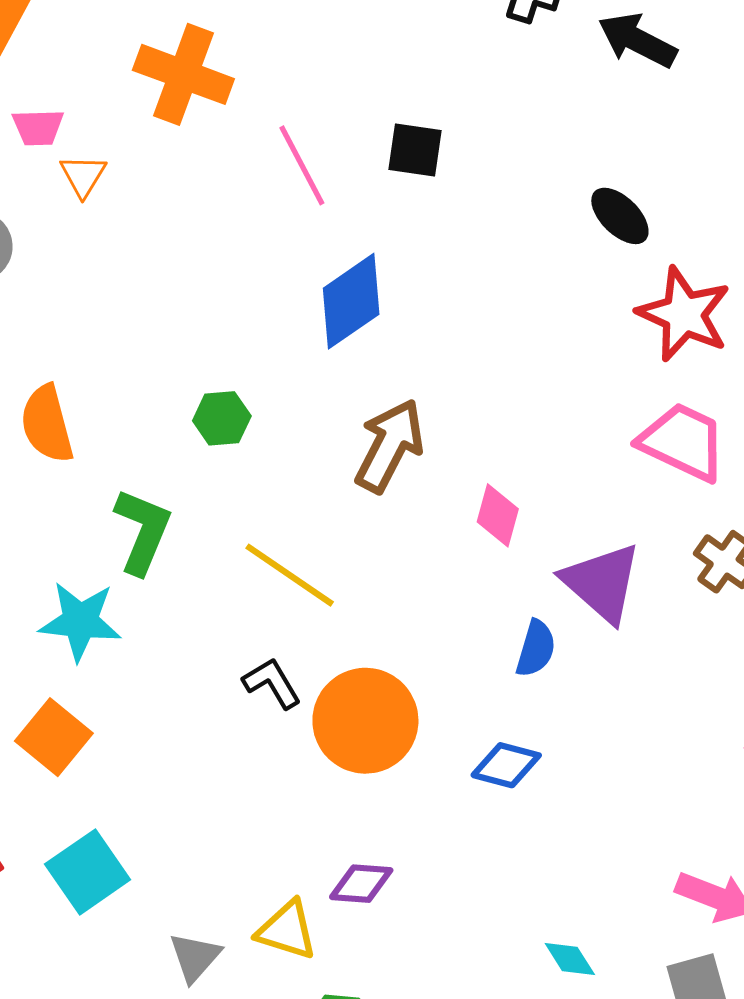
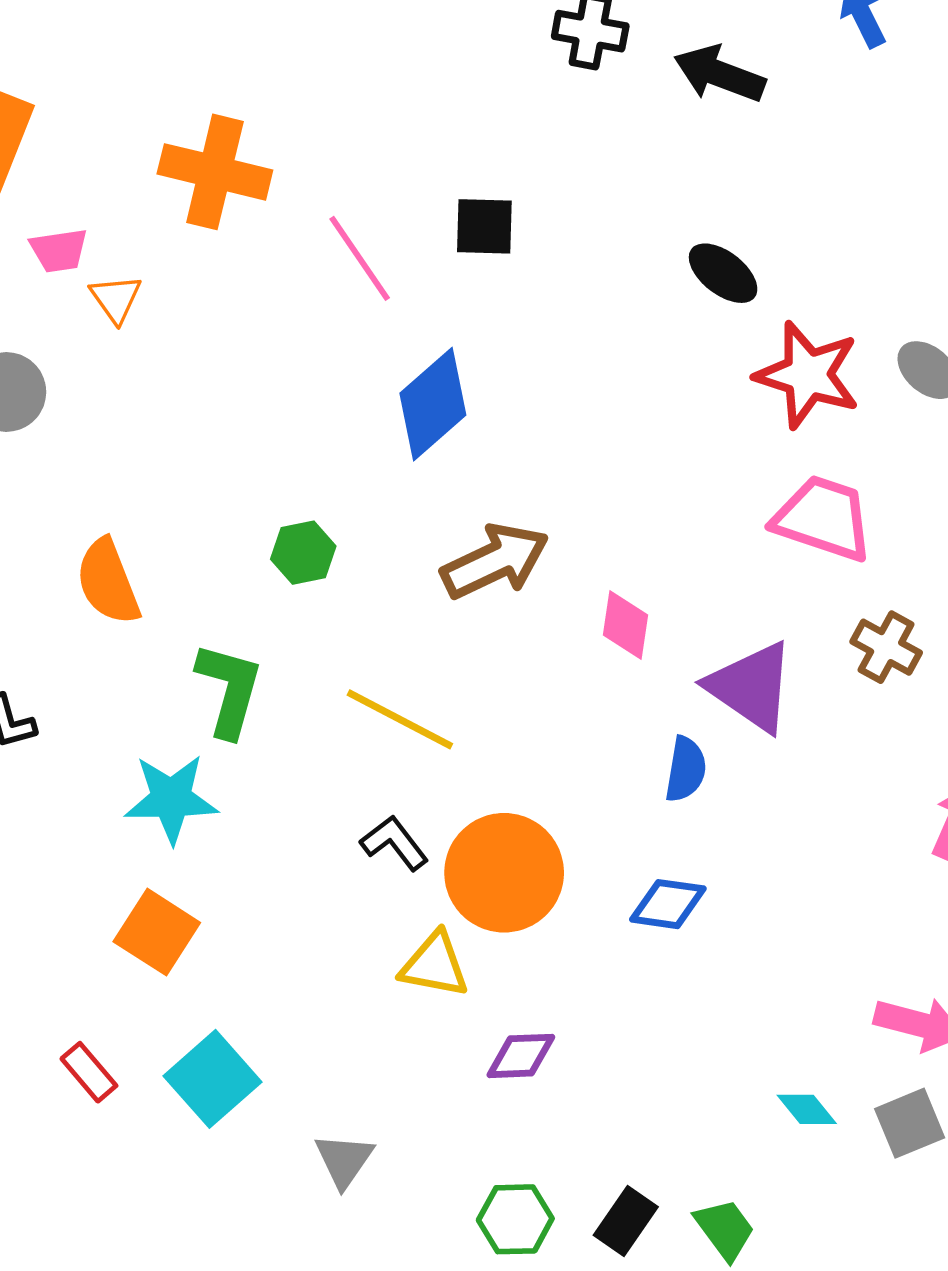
brown arrow: (390, 446) -> (495, 561), turned 44
yellow triangle: (287, 930) -> (434, 965), moved
cyan diamond: (570, 959) -> (807, 1109), moved

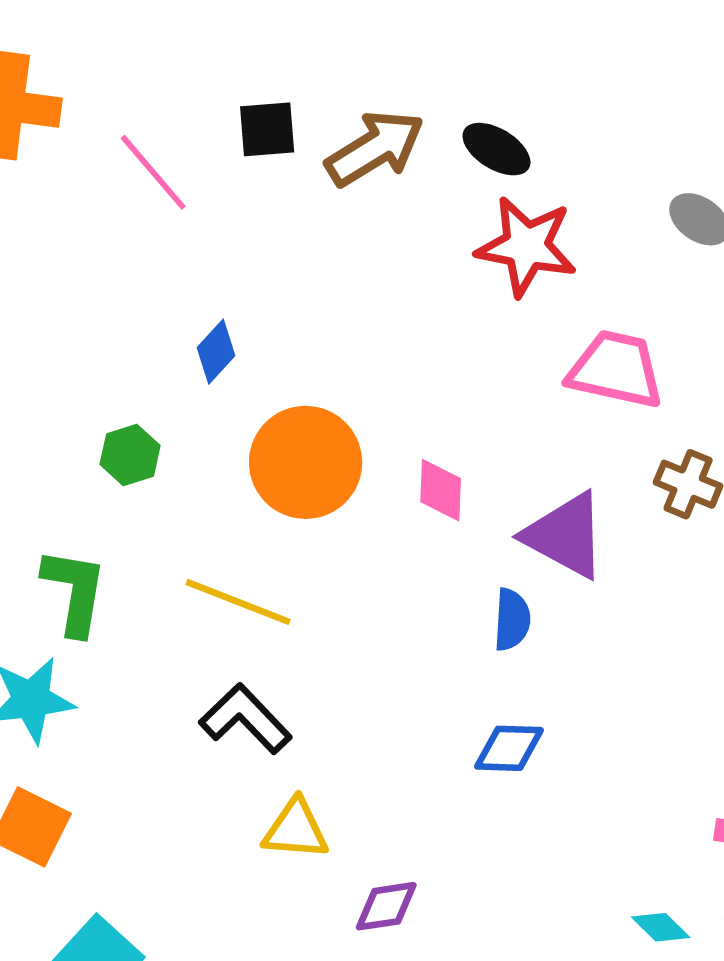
red star: (808, 375) -> (526, 246), moved
blue diamond: (433, 404) -> (216, 352), moved, size x0.6
brown arrow: (495, 561) -> (375, 148), moved
black L-shape: (394, 843) -> (245, 719), size x1.4
orange circle: (504, 873) -> (306, 462), moved

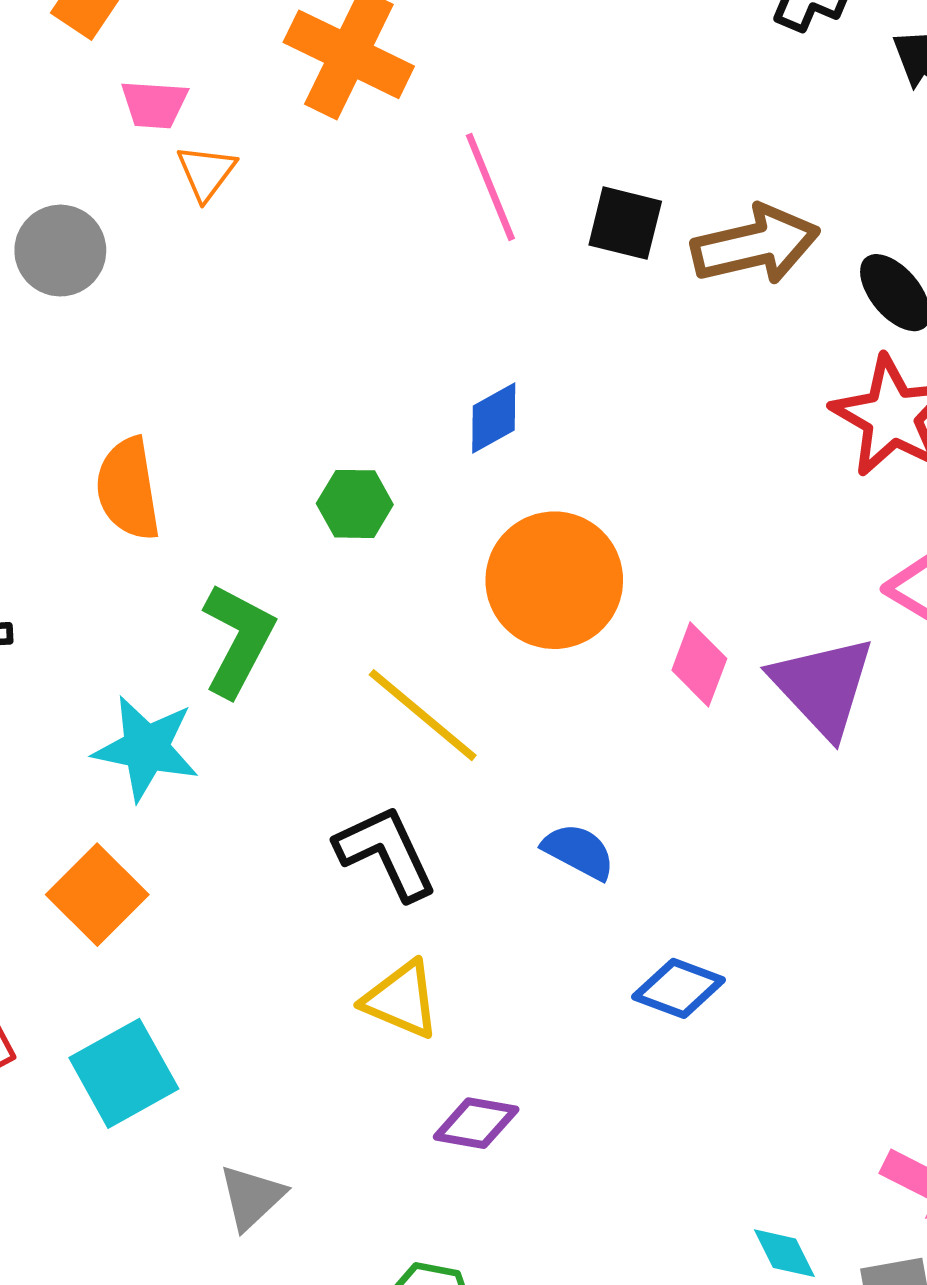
black square: (267, 129) -> (625, 223), moved
purple triangle: (565, 535) -> (823, 686), moved
blue semicircle: (512, 620) -> (579, 851), moved, turned -84

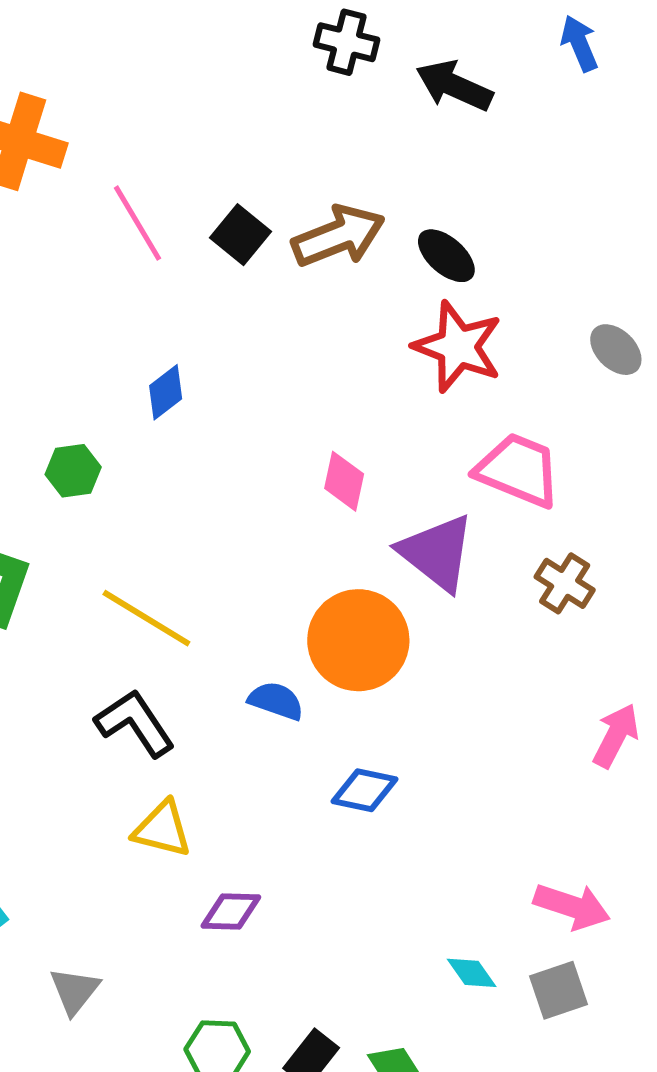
black square: (625, 223) -> (240, 235), turned 34
orange circle: (554, 580) -> (358, 640), moved
pink diamond: (699, 664) -> (344, 481), moved

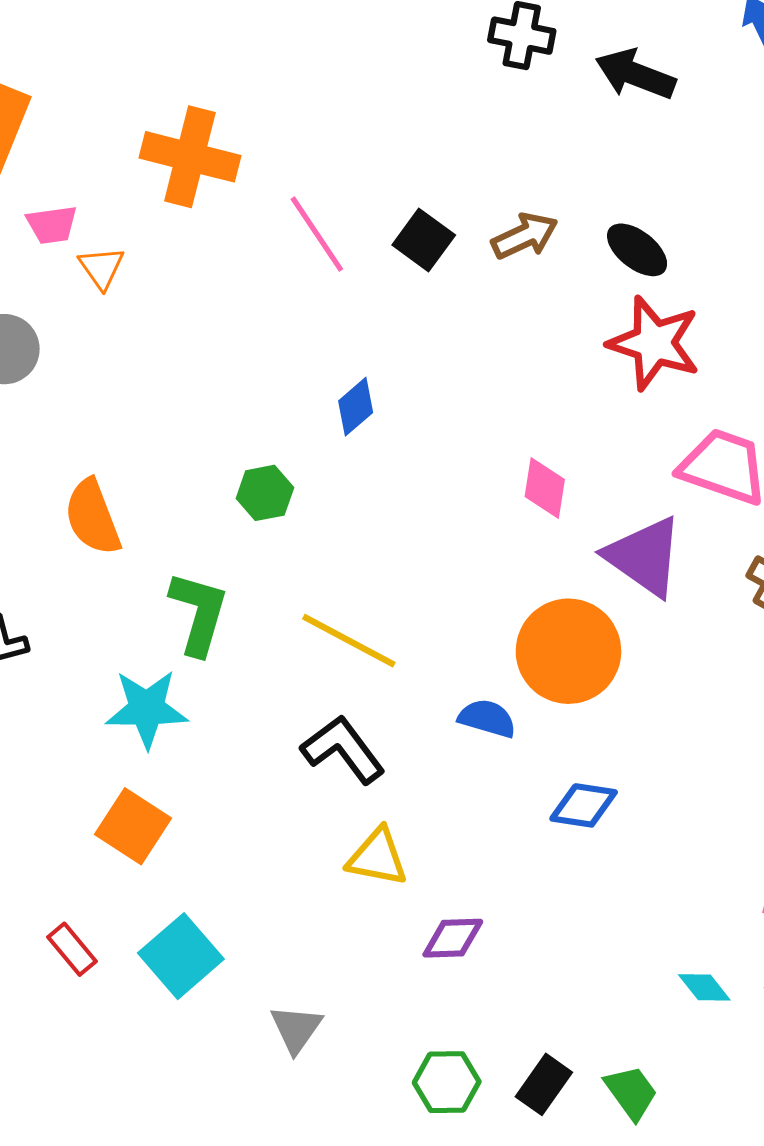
brown arrow: (338, 236) -> (525, 236), size x0.7

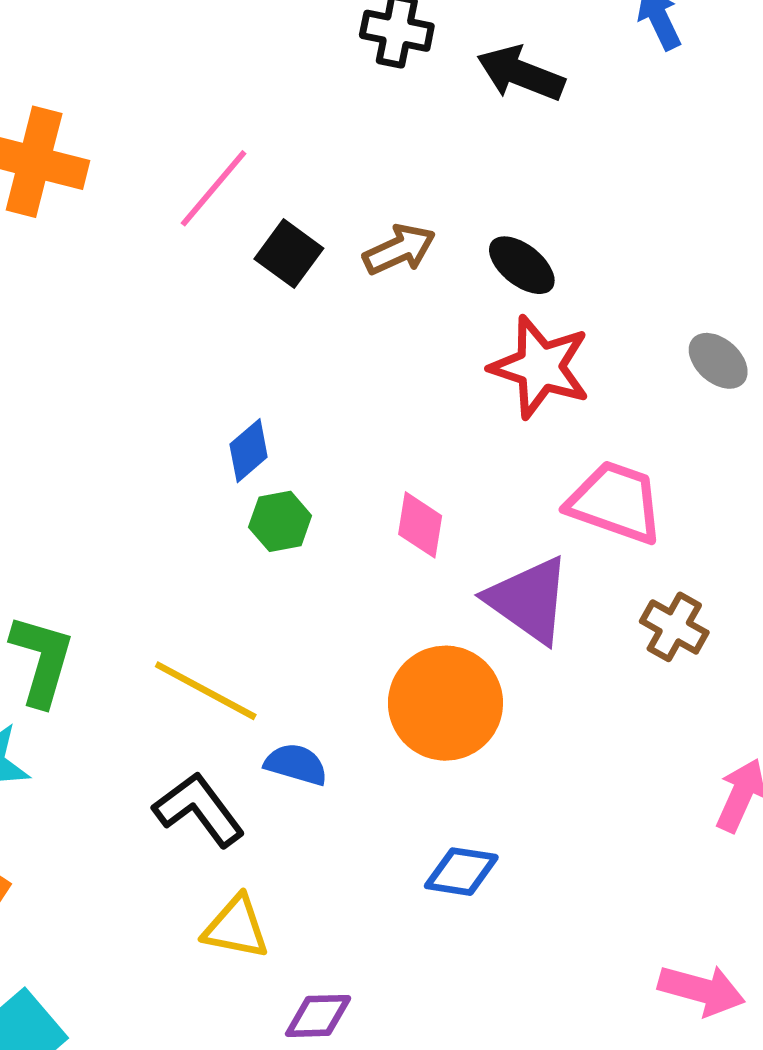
pink line: (317, 234) -> (214, 188), moved, turned 74
blue diamond: (356, 407) -> (249, 451), moved
green hexagon: (265, 493) -> (280, 521), moved
blue semicircle: (487, 718) -> (296, 764), moved

